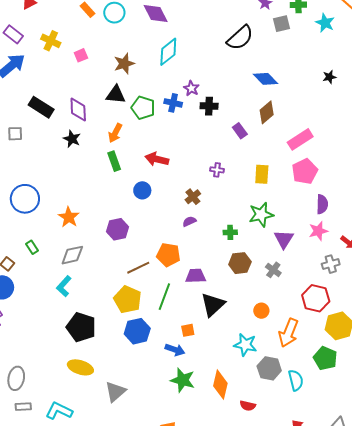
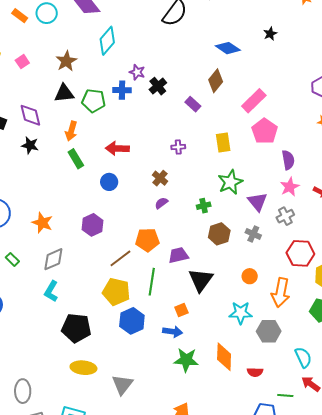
blue diamond: (265, 79) -> (228, 48), moved
black cross: (209, 106) -> (158, 86), turned -30
gray cross: (331, 264) -> (285, 216), moved
cyan semicircle: (296, 380) -> (303, 357), moved

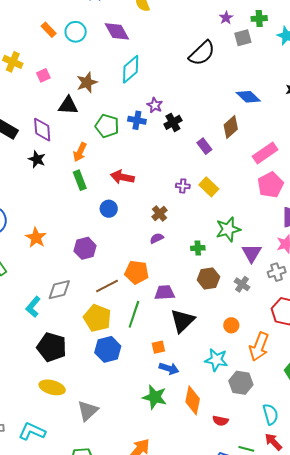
black triangle: (64, 93) -> (68, 105), moved
yellow rectangle: (223, 143) -> (209, 187), moved, turned -48
gray diamond: (53, 259) -> (59, 290), moved
blue arrow: (173, 332) -> (169, 369), moved

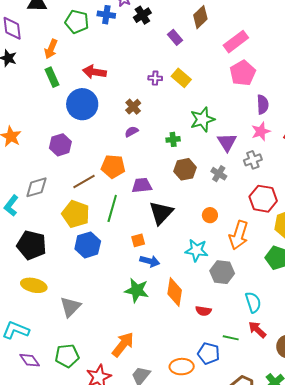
blue circle: (109, 209) -> (82, 104), size x1.8

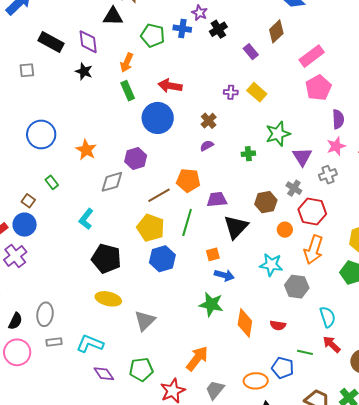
brown hexagon: (185, 169) -> (266, 202), moved
gray diamond: (36, 187) -> (112, 182), moved
red hexagon: (263, 199) -> (312, 212), moved
orange diamond: (175, 292) -> (245, 323), moved

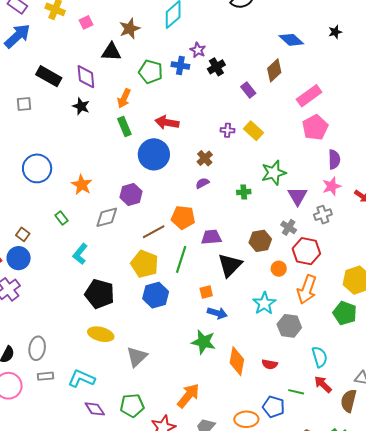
green rectangle: (52, 182) -> (61, 218), moved
cyan star: (271, 265) -> (264, 303), turned 30

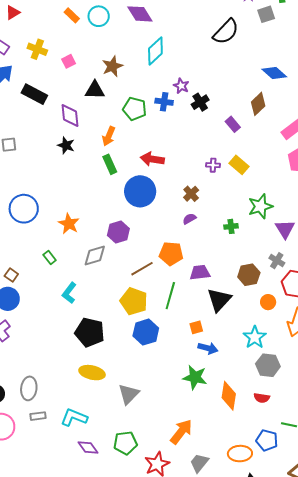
black rectangle: (49, 76) -> (34, 94), moved
gray hexagon: (289, 326) -> (268, 365), moved

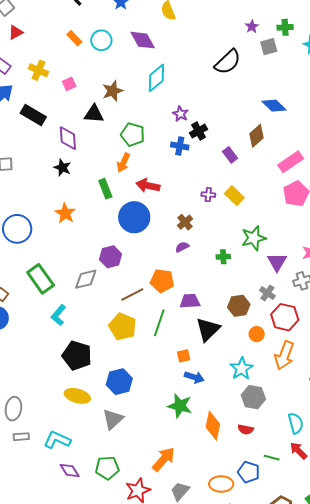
blue cross: (164, 102) -> (180, 146), moved
orange arrow: (109, 136) -> (123, 163), moved
orange star: (69, 224) -> (65, 213), moved
green rectangle: (50, 258) -> (41, 279), size x2.0
blue hexagon: (146, 332) -> (119, 382), moved

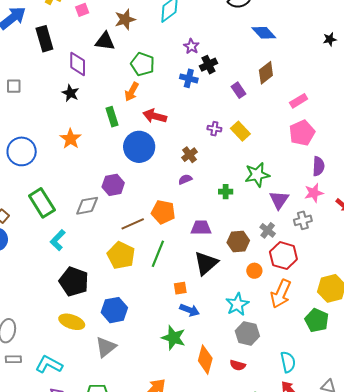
blue diamond: (274, 106) -> (264, 33), moved
black rectangle: (33, 115) -> (44, 39), turned 40
pink rectangle: (291, 162) -> (299, 101), size x0.7
purple trapezoid: (190, 301) -> (201, 228), moved

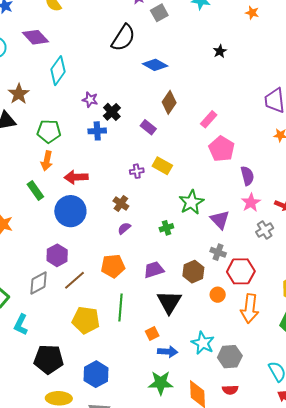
gray cross: (303, 220) -> (265, 230), moved
brown line: (133, 224) -> (75, 280), moved
cyan star: (237, 304) -> (203, 343), moved

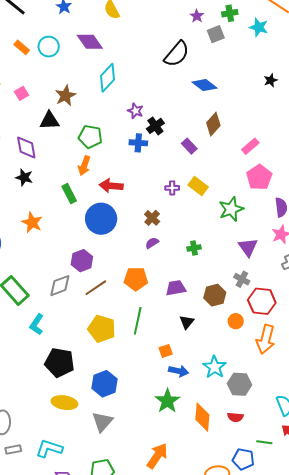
green star: (191, 202) -> (231, 209), moved
black triangle: (169, 302) -> (187, 322), size x0.6
green star: (161, 383) -> (167, 401), turned 30

